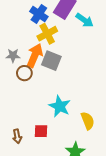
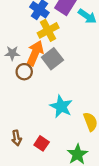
gray square: (51, 61) -> (52, 59), turned 30
red square: (41, 131) -> (42, 143), moved, turned 32

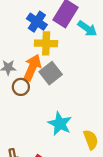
yellow cross: (48, 30) -> (46, 43), turned 30

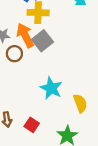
orange arrow: (32, 67) -> (25, 35), turned -50

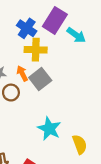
orange arrow: (25, 35) -> (22, 73), size x0.6

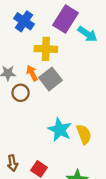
blue cross: (27, 28) -> (24, 21), moved
yellow semicircle: (80, 144) -> (84, 134), moved

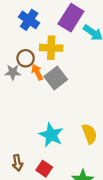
brown circle: (21, 93) -> (26, 58), moved
cyan star: (60, 130) -> (51, 135), moved

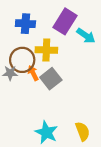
blue cross: (29, 20) -> (25, 24), turned -30
brown circle: (26, 58) -> (22, 60), size x1.5

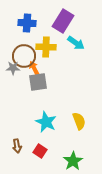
cyan arrow: (86, 36) -> (76, 43), moved
gray square: (51, 79) -> (38, 82), moved, turned 30

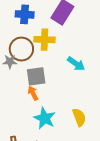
cyan arrow: (76, 43) -> (76, 64), moved
orange arrow: (34, 68) -> (33, 93), moved

